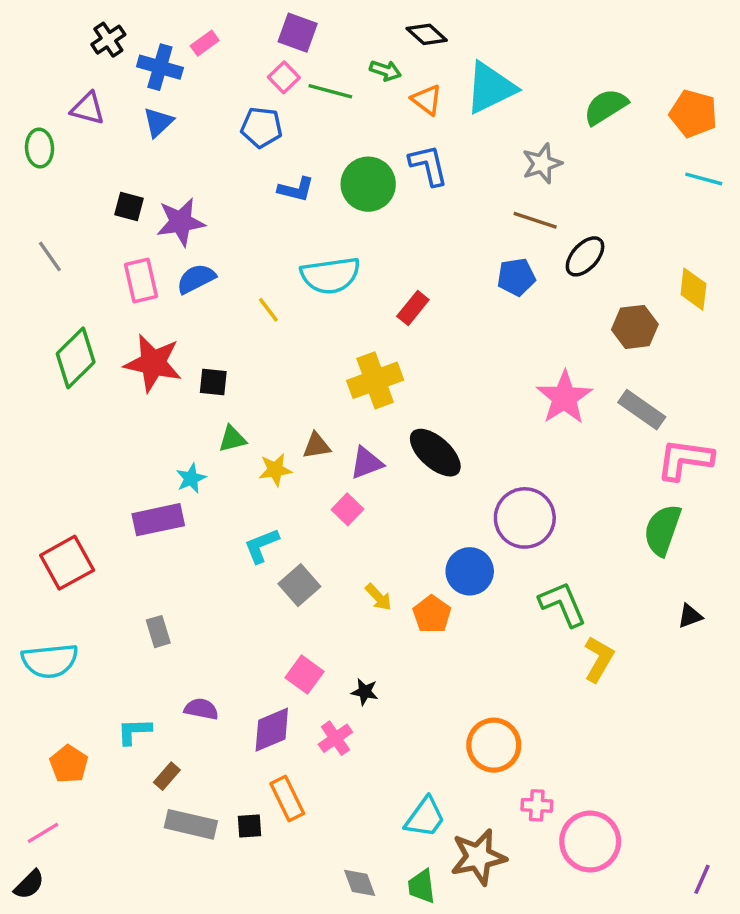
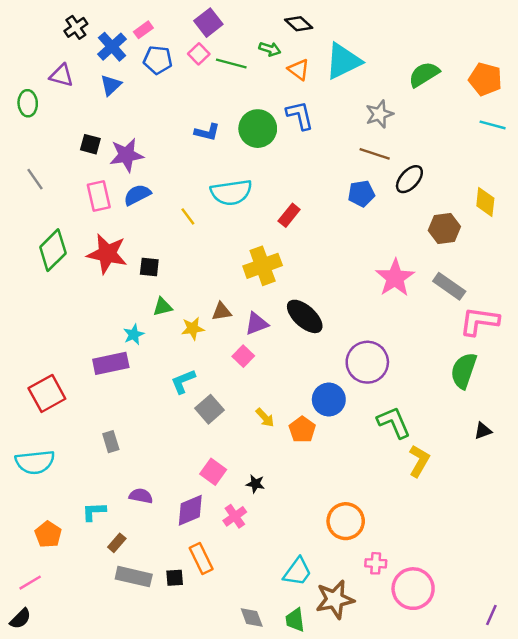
purple square: (298, 33) -> (208, 23), turned 32
blue cross: (160, 67) -> (112, 47), turned 32
blue pentagon: (261, 127) -> (158, 60), moved

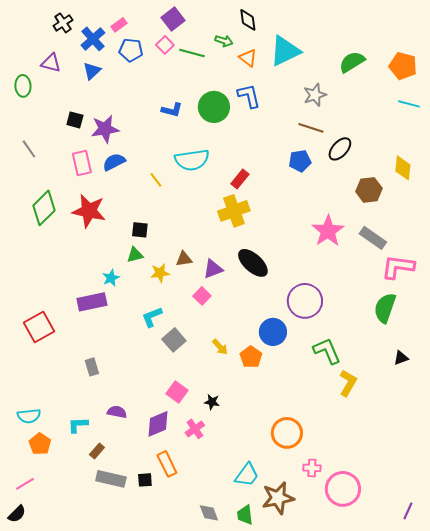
black diamond: (299, 24) -> (248, 20), turned 40
yellow cross: (263, 266) -> (234, 211), moved
black square: (149, 267) -> (140, 230), moved
cyan semicircle: (35, 462) -> (29, 416), moved, size x0.7

